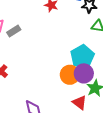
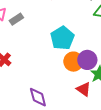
cyan pentagon: (82, 56) -> (62, 38), moved

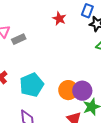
cyan pentagon: (62, 38) -> (32, 85), moved

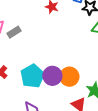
purple circle: (82, 91) -> (52, 76), moved

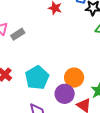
purple circle: (52, 76) -> (65, 94), moved

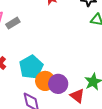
orange circle: (74, 78) -> (45, 81), moved

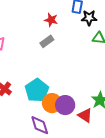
gray rectangle: (13, 23) -> (47, 41), moved

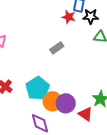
red star: (51, 20) -> (69, 17), moved
gray rectangle: (47, 41) -> (57, 48), moved

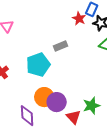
cyan pentagon: (38, 88) -> (38, 65), moved

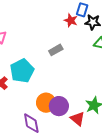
cyan pentagon: (38, 65) -> (22, 71), moved

